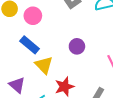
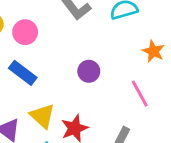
yellow triangle: (44, 65) -> (42, 116), moved

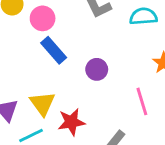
blue rectangle: (23, 73) -> (54, 50), moved

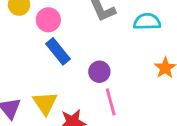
pink line: (142, 101) -> (111, 102), moved

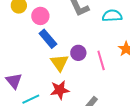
pink line: (111, 102) -> (101, 60), moved
yellow triangle: (45, 103) -> (59, 63), moved

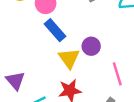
pink line: (101, 60) -> (117, 74), moved

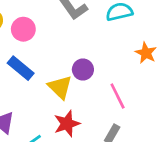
blue rectangle: (55, 30) -> (21, 68), moved

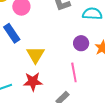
purple circle: (83, 70) -> (81, 43), moved

